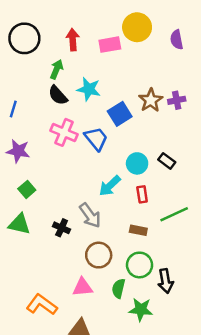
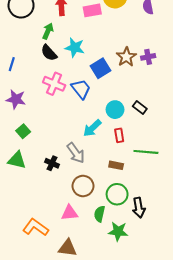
green line: (174, 214) -> (146, 152), turned 30

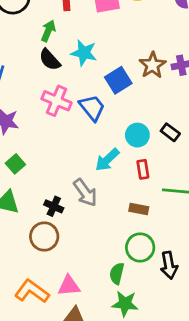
brown circle: (83, 186) -> (44, 236), moved
pink triangle: (70, 213) -> (69, 286), moved
green star: (118, 231) -> (125, 304), moved

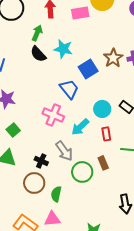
pink cross: (57, 101) -> (53, 115), moved
brown rectangle: (139, 209) -> (103, 163), turned 56
green circle: (140, 247) -> (82, 172), moved
green semicircle: (117, 274) -> (56, 194), moved

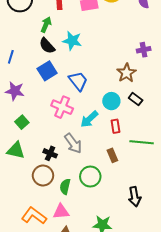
brown star: (113, 58) -> (126, 73), moved
blue square: (88, 69) -> (47, 71), moved
green circle: (82, 172) -> (90, 177), moved

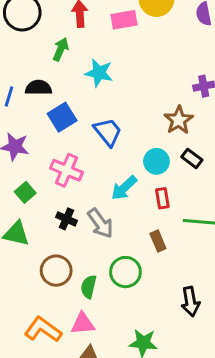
black semicircle: (47, 46) -> (38, 88), moved, turned 132
pink cross: (62, 107) -> (66, 170), moved
black cross: (50, 153) -> (66, 219), moved

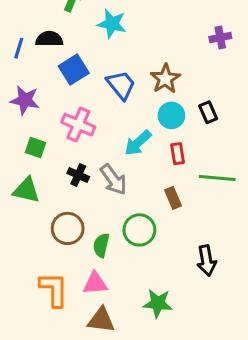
brown star: (179, 120) -> (165, 79), moved
black rectangle: (192, 158) -> (208, 112), turned 30
green square: (25, 192) -> (36, 147), turned -30
orange L-shape: (43, 330) -> (54, 290), turned 54

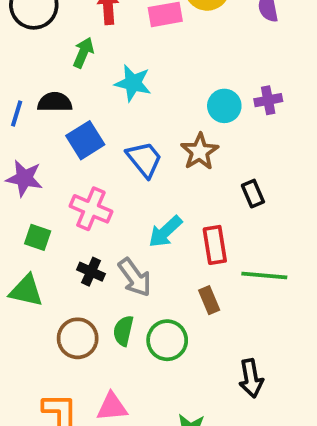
cyan circle: (171, 115) -> (224, 106), moved
red rectangle: (178, 154) -> (215, 245), size x1.4
green semicircle: (101, 245) -> (123, 331), moved

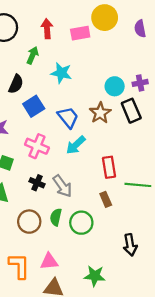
black semicircle: (55, 102) -> (16, 84), turned 114
black rectangle: (253, 194) -> (131, 111), moved, size x1.5
cyan arrow: (165, 232) -> (76, 145), moved

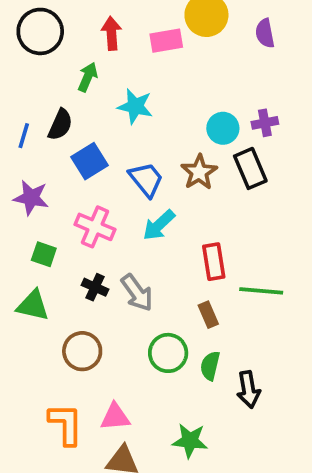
green semicircle: (56, 217) -> (210, 366), moved

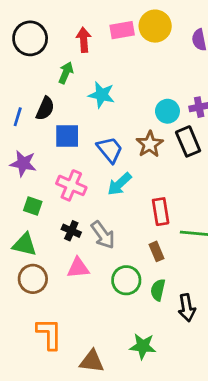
pink rectangle: (166, 41) -> (122, 30), moved
blue square: (90, 161) -> (67, 136), turned 32
brown circle: (82, 351) -> (33, 279), moved
pink triangle: (115, 417) -> (78, 268), moved

